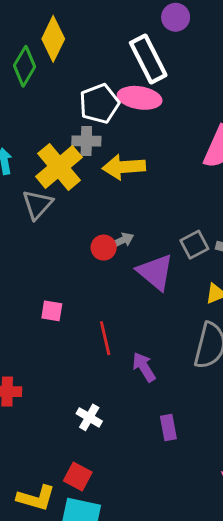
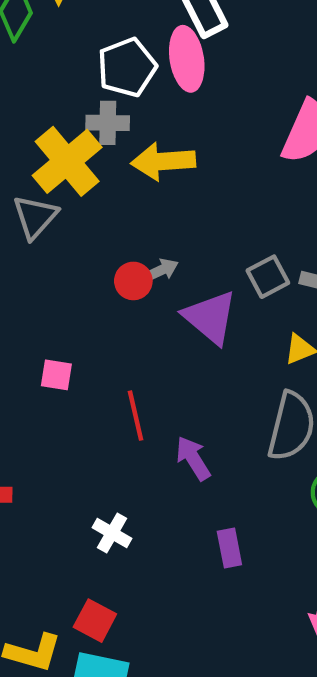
pink ellipse: (140, 98) -> (187, 59), turned 72

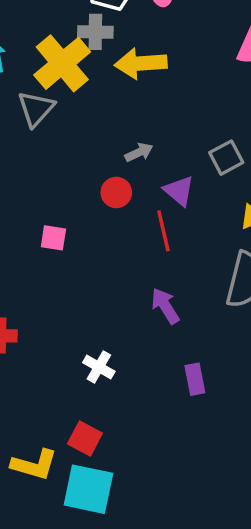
red circle: (133, 281) -> (116, 192), moved
purple triangle: (210, 317) -> (179, 191), size x0.7
red line: (135, 416) -> (163, 231), moved

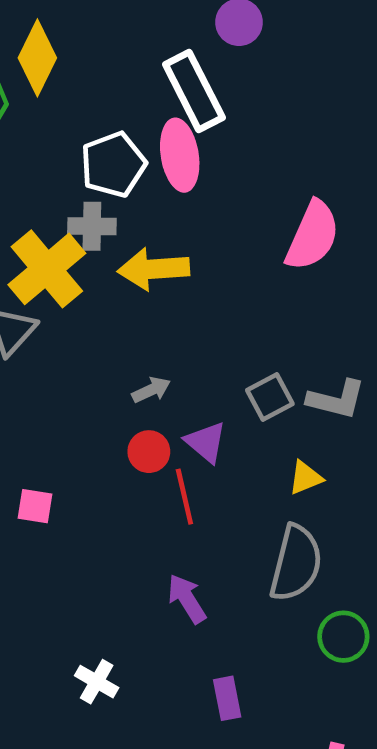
red circle: (116, 192) -> (149, 452), moved

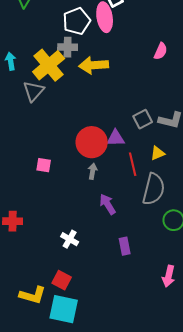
pink semicircle: (313, 236) -> (161, 51), size x0.6
gray arrow: (151, 390) -> (93, 171), moved, turned -56
purple triangle: (206, 442) -> (116, 138), turned -42
red circle: (149, 452) -> (92, 142), size x1.8
red line: (184, 497) -> (133, 164), moved

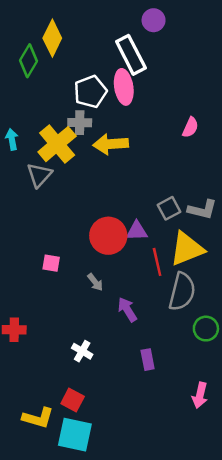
yellow triangle: (158, 153) -> (187, 249), size x2.0
gray arrow: (93, 171) -> (95, 282), moved, turned 133

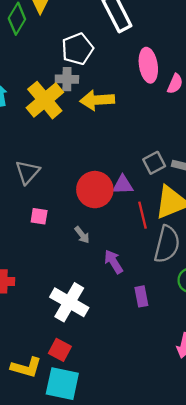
pink ellipse: (124, 87) -> (148, 65), moved
gray triangle: (39, 175) -> (27, 172), moved
white cross: (82, 351) -> (69, 302), size x1.8
purple rectangle: (148, 360) -> (141, 296), moved

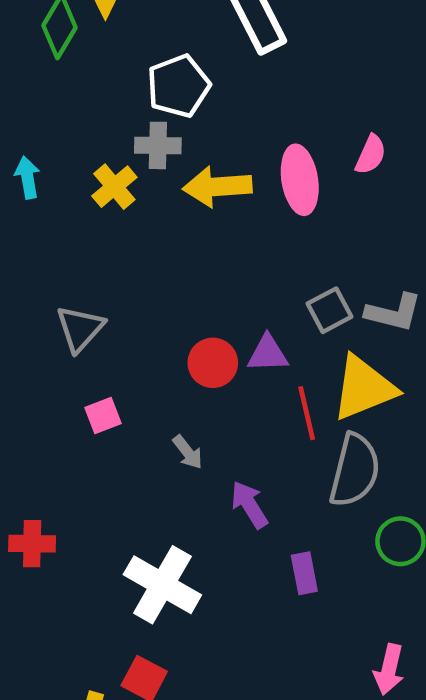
pink ellipse: (148, 65) -> (300, 180), moved
yellow cross: (45, 100) -> (114, 187), size x0.6
red circle: (95, 190) -> (213, 363), size x0.7
pink square: (39, 216) -> (103, 415), turned -30

